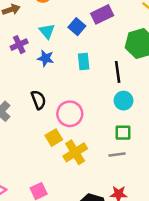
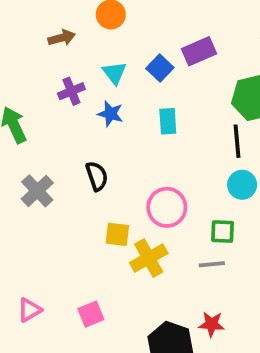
black line: (118, 72) -> (237, 141), moved
cyan circle: (124, 101) -> (242, 185), moved
pink circle: (70, 114) -> (167, 207), moved
yellow square: (54, 138) -> (117, 234), turned 35

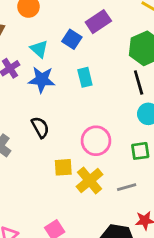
blue star: (110, 114) -> (42, 80), size x1.4
gray line: (212, 264) -> (127, 187), moved

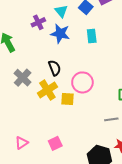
pink circle: (96, 141) -> (82, 82), moved
yellow cross: (90, 180) -> (47, 90), moved

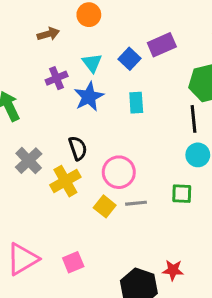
blue star: (60, 34) -> (89, 97), turned 30
yellow square: (67, 99) -> (105, 206), moved, turned 32
gray line: (111, 119) -> (136, 203), moved
pink triangle: (22, 143) -> (22, 259), size x1.6

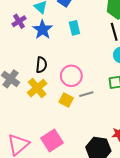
black semicircle: (78, 148) -> (41, 65), turned 35
pink square: (73, 262) -> (52, 141), size x1.5

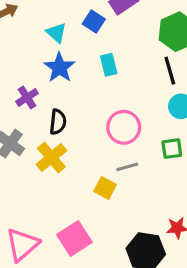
purple cross: (19, 21) -> (27, 97), moved
pink circle: (71, 76) -> (124, 127), moved
yellow square: (66, 100) -> (105, 188), moved

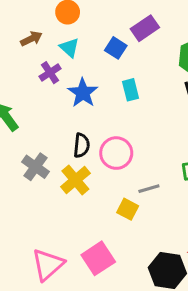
cyan triangle: (56, 33) -> (69, 48), moved
purple cross: (27, 97) -> (50, 73), moved
pink circle: (124, 127) -> (116, 153), moved

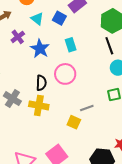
cyan triangle: (69, 48) -> (37, 19), moved
pink circle: (116, 153) -> (65, 74), moved
yellow cross: (75, 180) -> (39, 105), turned -36

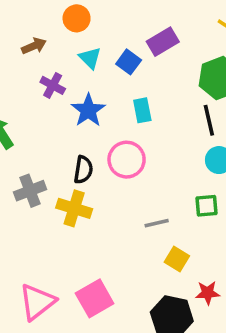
purple cross: (18, 37) -> (53, 85), turned -32
gray cross: (12, 99) -> (30, 191), turned 30
yellow square: (74, 122) -> (177, 259), moved

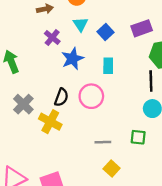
purple rectangle: (163, 42) -> (142, 28), moved
gray cross: (30, 191) -> (23, 104), turned -36

